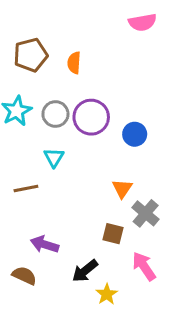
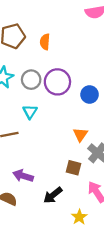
yellow star: (107, 294) -> (79, 217), moved

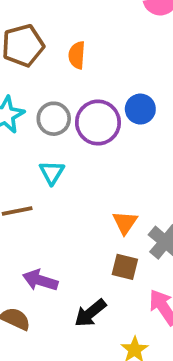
blue circle: (90, 94) -> (140, 109), moved
orange triangle: (80, 135) -> (125, 223), moved

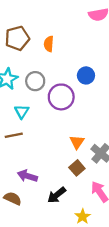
purple circle: (98, 123) -> (61, 97), moved
cyan triangle: (52, 173) -> (22, 112), moved
brown square: (125, 267) -> (77, 168), turned 35

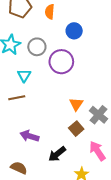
blue circle: (86, 75) -> (74, 31), moved
brown semicircle: (13, 198) -> (19, 168), moved

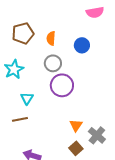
blue circle: (74, 31) -> (82, 45), moved
gray circle: (37, 47) -> (53, 63), moved

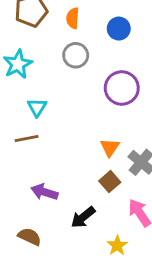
purple circle: (62, 85) -> (122, 88), moved

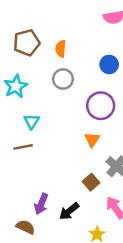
blue circle: (119, 29) -> (109, 64), moved
orange triangle: (110, 147) -> (92, 140), moved
purple arrow: (44, 192) -> (41, 204), moved, turned -85

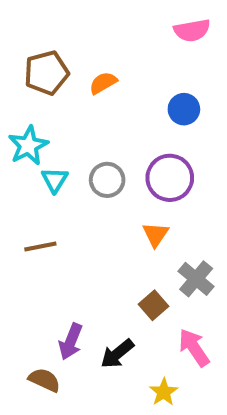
orange semicircle: (61, 49) -> (103, 83), turned 56
gray circle: (63, 79) -> (107, 180), moved
cyan triangle: (32, 121) -> (55, 180), moved

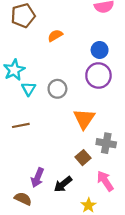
brown pentagon: (46, 73) -> (23, 16), moved
purple circle: (170, 178) -> (98, 75), moved
orange triangle: (156, 234) -> (84, 119), size x1.5
gray cross: (196, 279) -> (106, 143), turned -30

